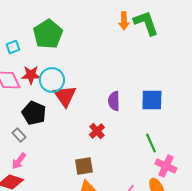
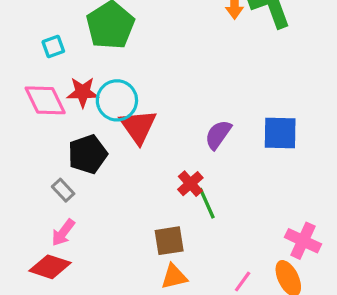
purple semicircle: (114, 101) -> (218, 135), turned 36
black pentagon: (34, 113) -> (88, 154), turned 30
green line: (151, 143) -> (207, 203), moved

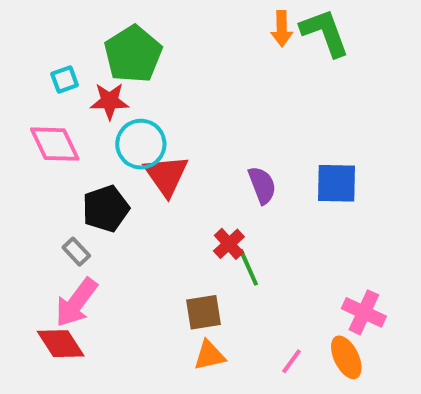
red star: (83, 92) -> (110, 101), moved
purple semicircle: (218, 135) -> (262, 185), turned 124
pink arrow: (63, 233) -> (76, 303), size x1.5
red diamond: (50, 267) -> (61, 344), turned 39

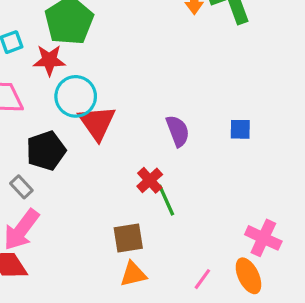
blue square: (336, 183) -> (240, 129), size x0.6

